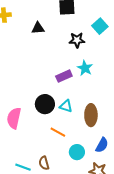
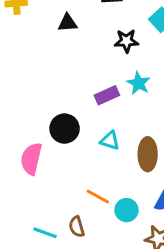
black circle: (45, 104) -> (65, 129), moved
orange line: (58, 132) -> (98, 197), moved

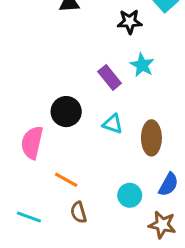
purple rectangle: (107, 95) -> (110, 77), turned 75
orange line: (98, 197) -> (66, 180), moved
cyan line: (45, 233) -> (29, 217), moved

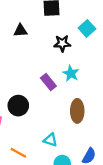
cyan triangle: (113, 124) -> (50, 140), moved
brown ellipse: (151, 138) -> (77, 111), moved

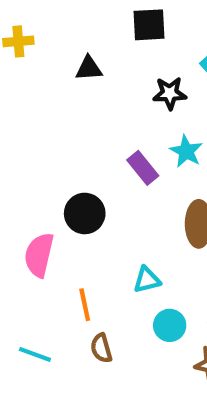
cyan triangle: (50, 140) -> (147, 280), turned -32
orange line: (18, 153) -> (85, 305), turned 49

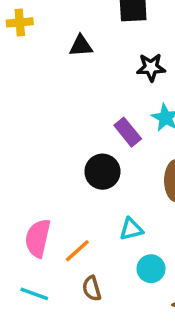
black circle: (85, 213) -> (102, 172), moved
pink semicircle: (39, 255) -> (38, 238), moved
orange line: (85, 305) -> (77, 251), turned 60

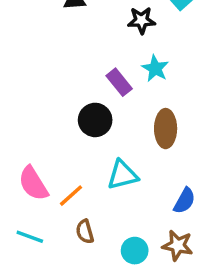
cyan triangle: (131, 229) -> (123, 175), size x1.4
pink semicircle: (38, 238) -> (33, 184), turned -45
cyan circle: (151, 269) -> (135, 251), moved

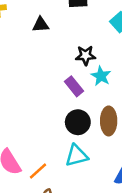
black star: (141, 20) -> (86, 55), moved
black circle: (95, 120) -> (78, 122), moved

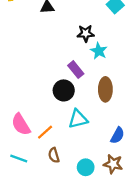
purple rectangle: (74, 86) -> (76, 70), moved
black circle: (78, 122) -> (64, 90), moved

